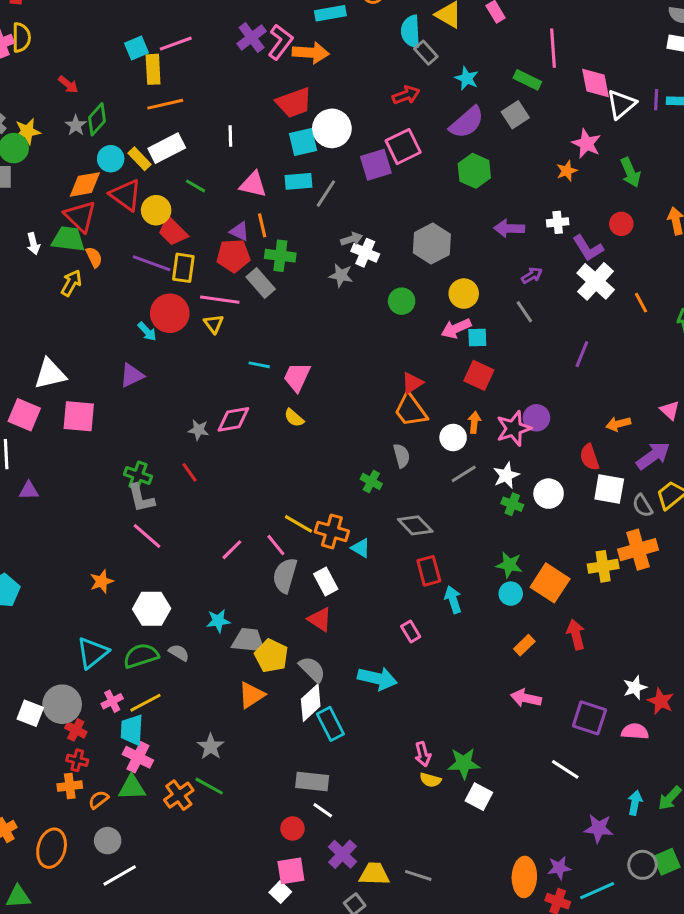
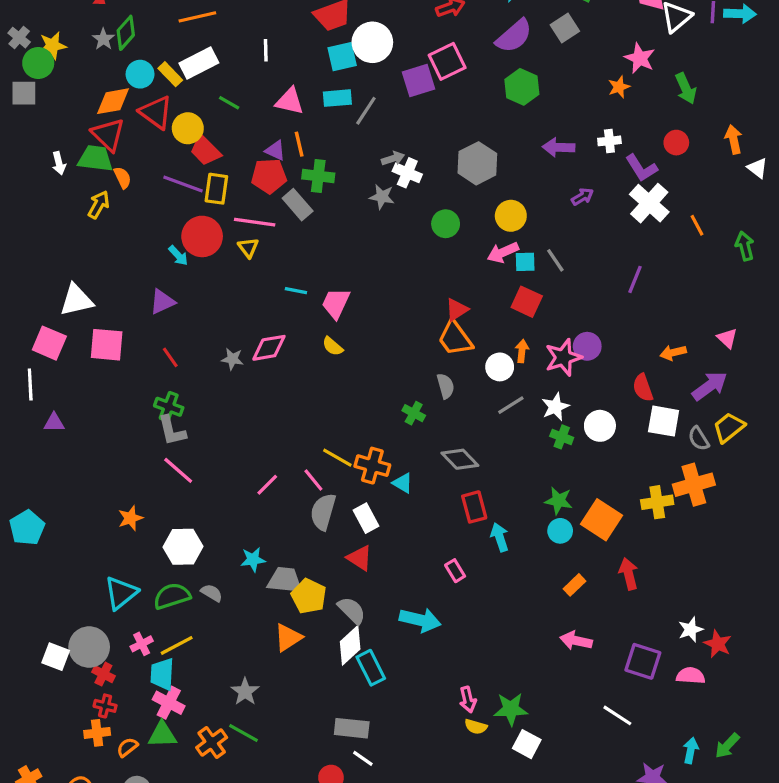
gray line: (524, 312) -> (555, 260), moved
red line: (189, 472) -> (170, 357), moved

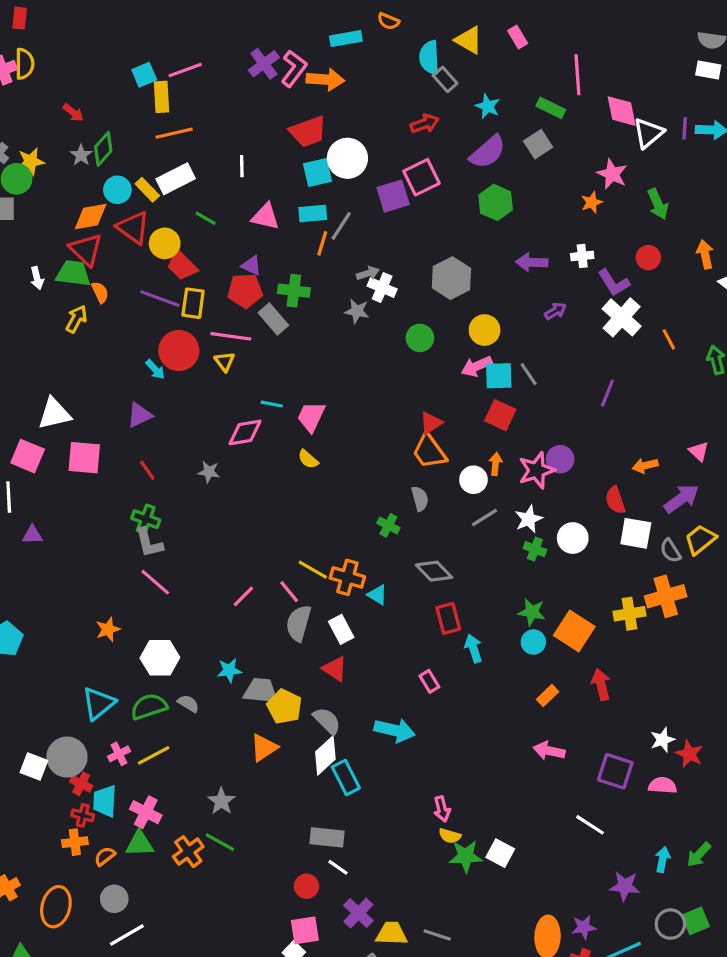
orange line: (299, 144) -> (322, 243), moved, turned 30
cyan square: (525, 262) -> (499, 376), size x1.4
pink diamond: (269, 348) -> (245, 432), moved
cyan trapezoid: (162, 674) -> (105, 801), moved
green star: (511, 709) -> (466, 856), moved

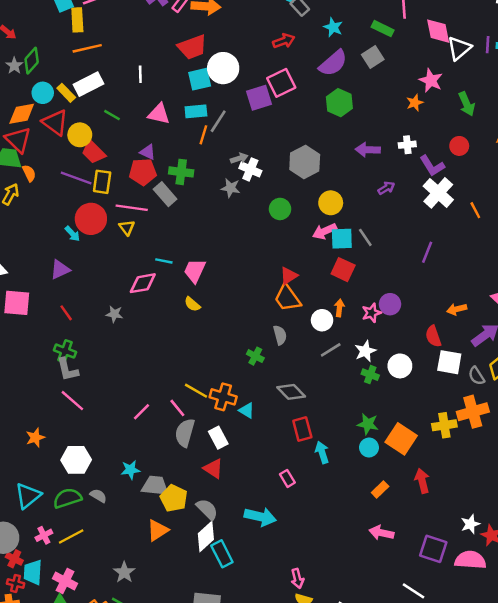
pink star: (537, 470) -> (371, 313), size x0.7
pink semicircle: (663, 785) -> (470, 560), size x1.4

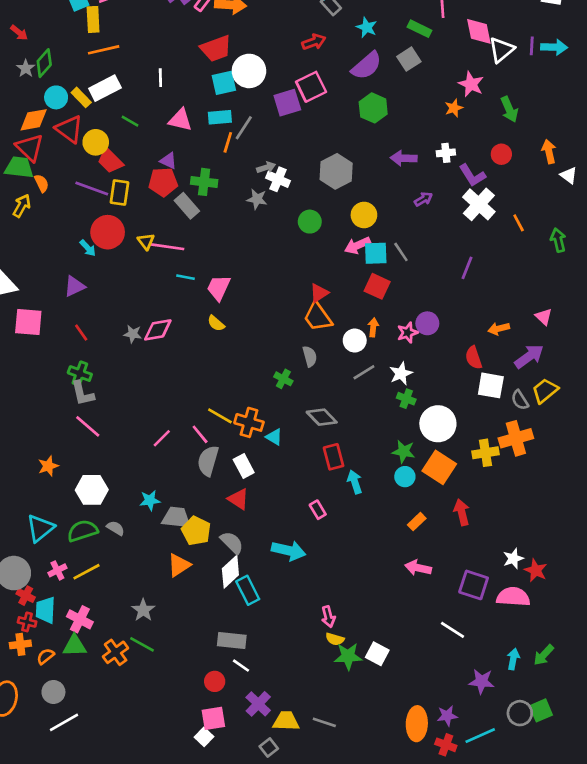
pink line: (132, 208) -> (167, 247), moved
pink diamond: (143, 283) -> (158, 330), moved
white circle: (400, 366) -> (438, 424), moved, size x1.4

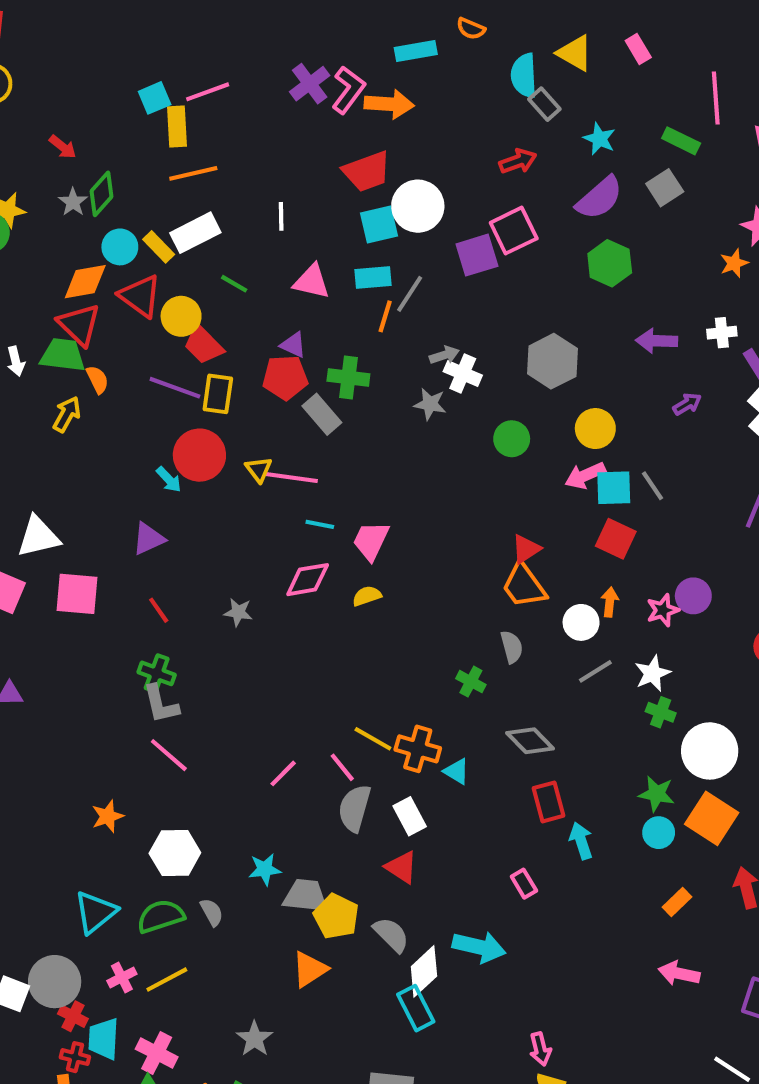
yellow semicircle: (216, 323) -> (367, 596), turned 120
pink diamond: (158, 330) -> (308, 580), moved
gray semicircle: (116, 528) -> (212, 912), turned 30
white diamond: (230, 572) -> (424, 971), moved

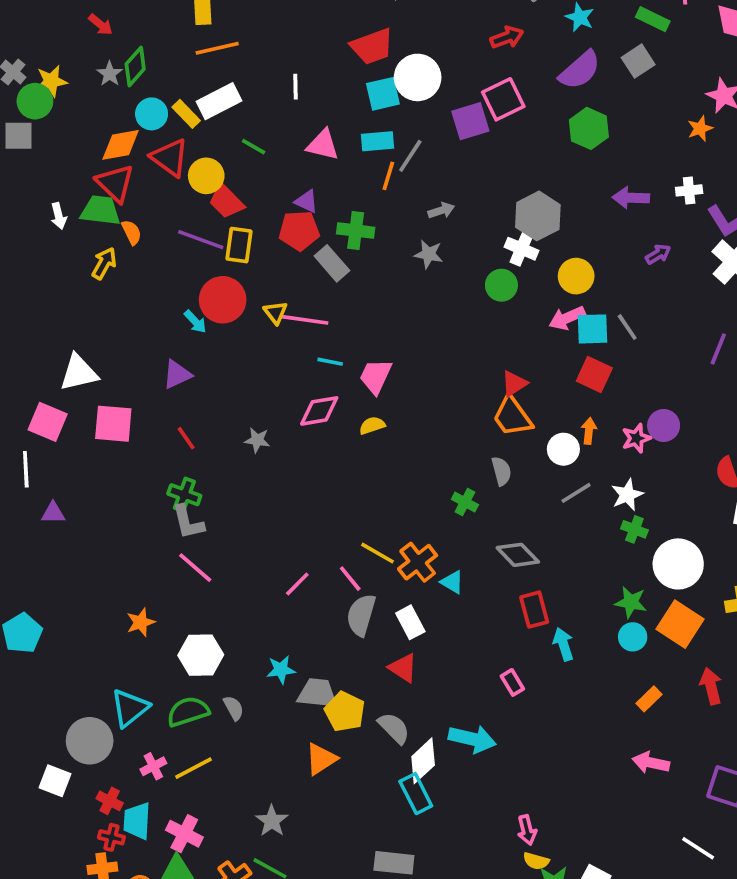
white cross: (463, 373) -> (521, 249), moved
orange cross: (418, 749) -> (418, 562), turned 36
gray circle: (55, 982) -> (90, 741), moved

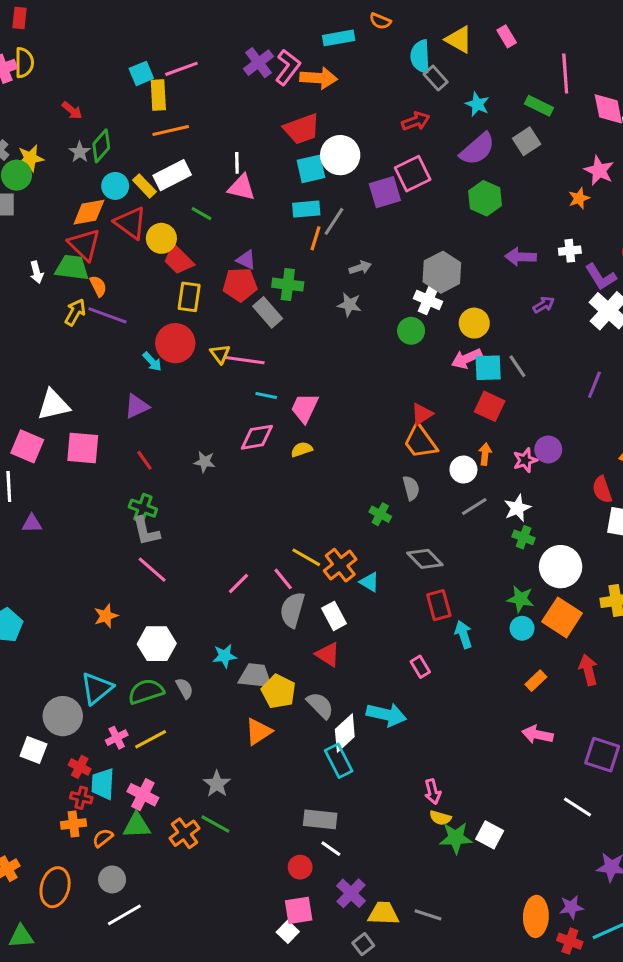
pink triangle: (323, 145) -> (242, 187), moved
purple line: (201, 240) -> (107, 315), moved

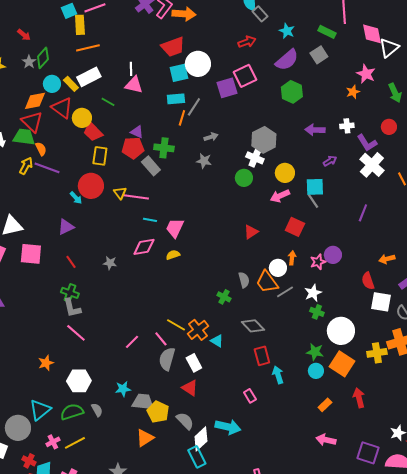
cyan square: (488, 368) -> (315, 187), moved
orange trapezoid: (420, 442) -> (267, 282), moved

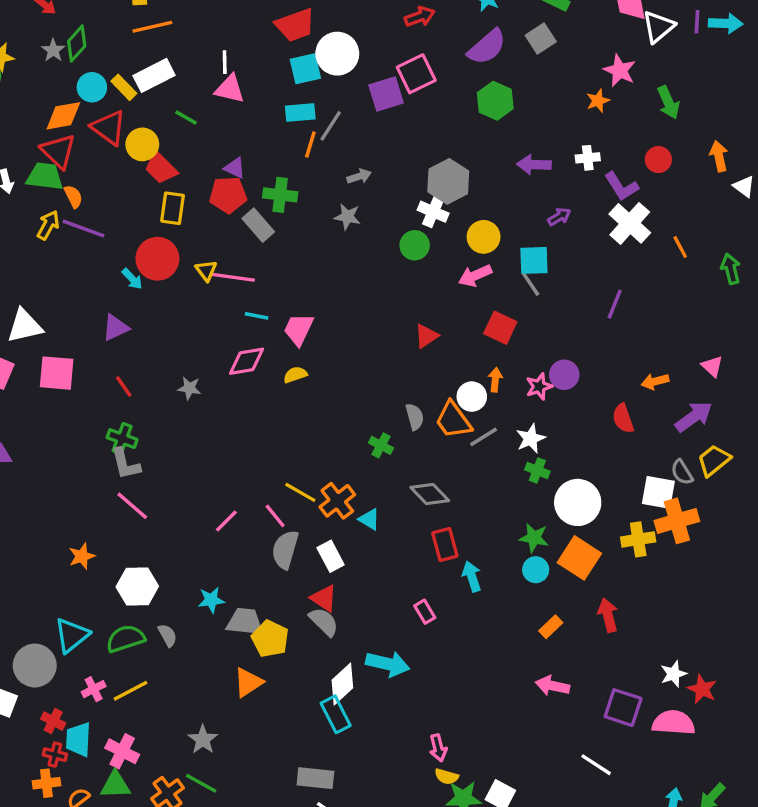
white square: (381, 302) -> (658, 492), moved
gray semicircle: (185, 421) -> (324, 622), moved

